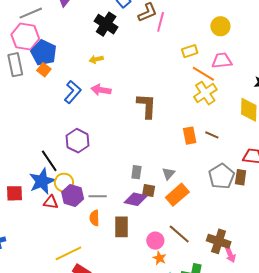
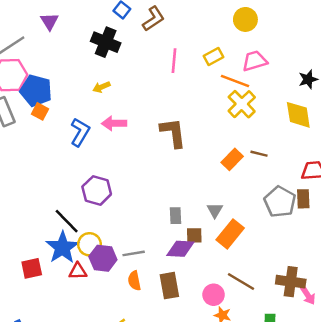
pink line: (161, 22) -> (174, 61), moved
orange rectangle: (190, 136) -> (232, 159), turned 66

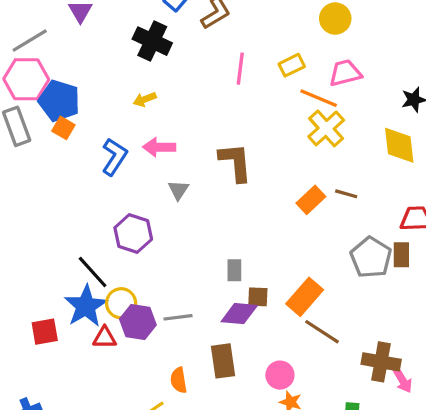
gray triangle: (215, 210) -> (178, 190), moved
orange semicircle: (134, 281) -> (179, 380), moved
brown line: (241, 282) -> (322, 332), moved

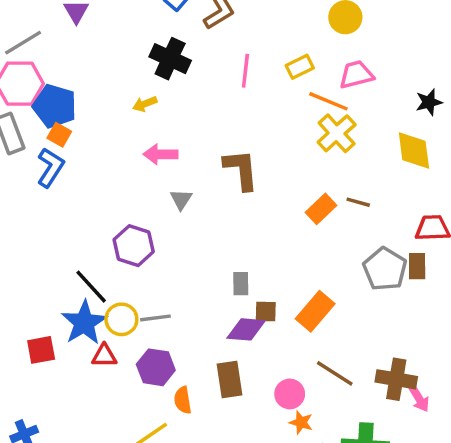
black cross: (152, 41) -> (170, 59), moved
blue L-shape: (114, 157) -> (50, 167), moved
gray line: (178, 317) -> (155, 318), moved
purple hexagon: (138, 322) -> (156, 367), moved
brown line: (322, 332) -> (335, 373), moved

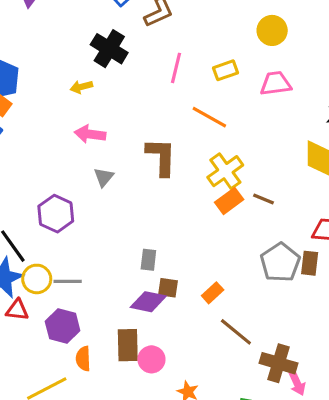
orange line: (328, 101) -> (209, 117), moved
yellow cross: (337, 133) -> (225, 171), moved
orange rectangle: (315, 311) -> (213, 293), size x0.6
brown line: (335, 373) -> (236, 332), moved
pink circle: (290, 394) -> (151, 359), moved

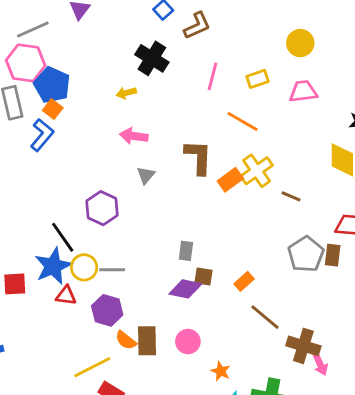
orange rectangle: (229, 201) -> (230, 180), moved
brown rectangle: (128, 345) -> (147, 341), moved
orange semicircle: (83, 359) -> (126, 340), turned -50

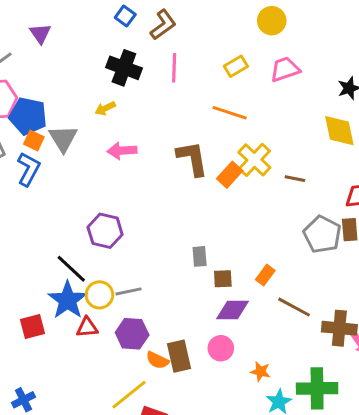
pink line: (213, 76) -> (174, 68), moved
gray triangle: (146, 175) -> (63, 138), moved, size x1.5
purple diamond: (185, 289) -> (232, 310), moved

